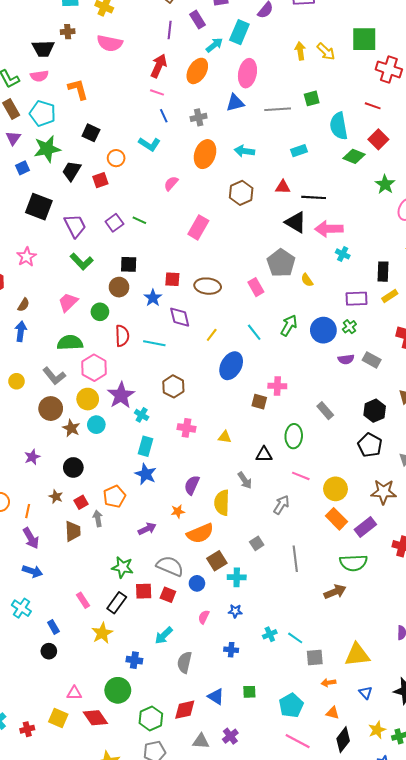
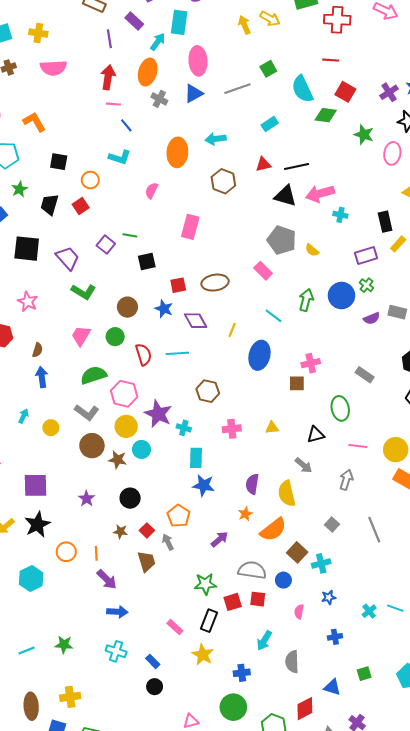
gray cross: (199, 117) -> (159, 99), moved, turned -35
green star: (47, 149) -> (19, 189), size x0.6
black square: (129, 264) -> (147, 261), moved

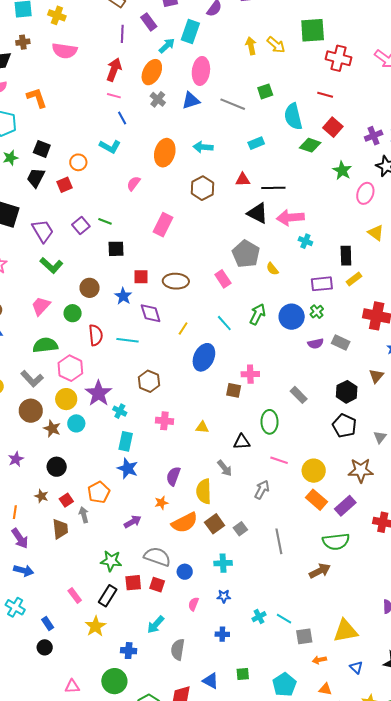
gray line: (237, 89) -> (233, 104), turned 30
black square: (59, 162) -> (42, 149), moved
brown square: (297, 552) -> (215, 524), moved

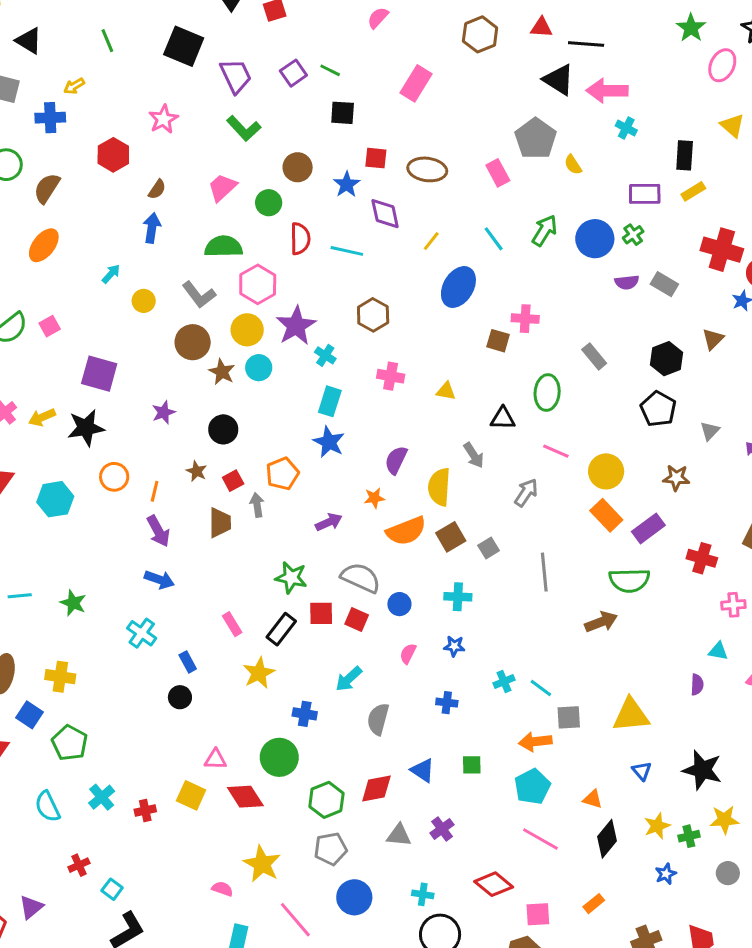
brown star: (361, 470) -> (676, 478), size x0.7
orange arrow: (319, 660) -> (535, 742), moved, size x1.5

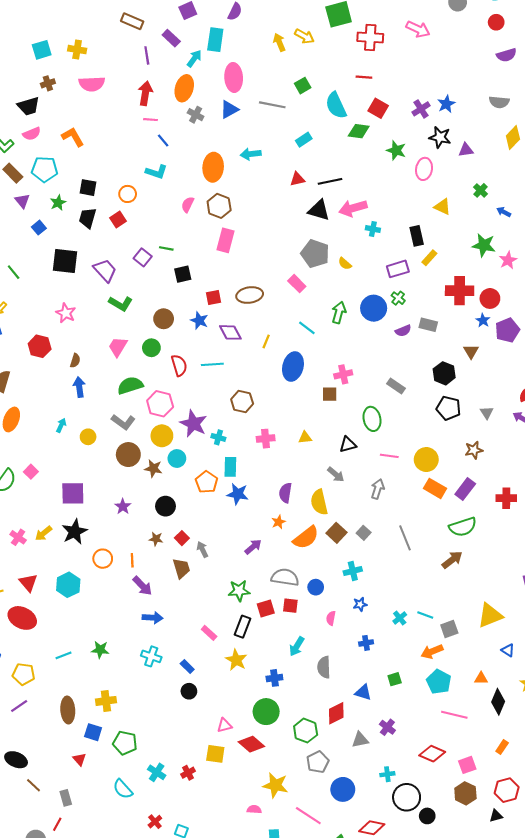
brown hexagon: (480, 34) -> (219, 206), moved
orange pentagon: (282, 474) -> (207, 482), moved

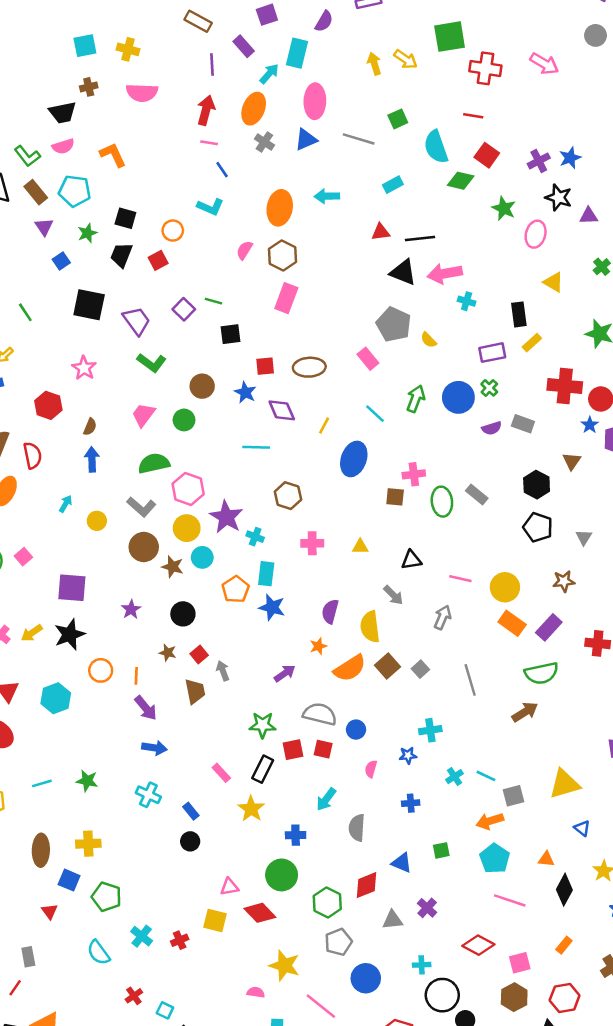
red semicircle: (179, 365) -> (33, 455), moved
green ellipse: (372, 419) -> (442, 502), moved
cyan cross: (353, 571) -> (430, 730), moved

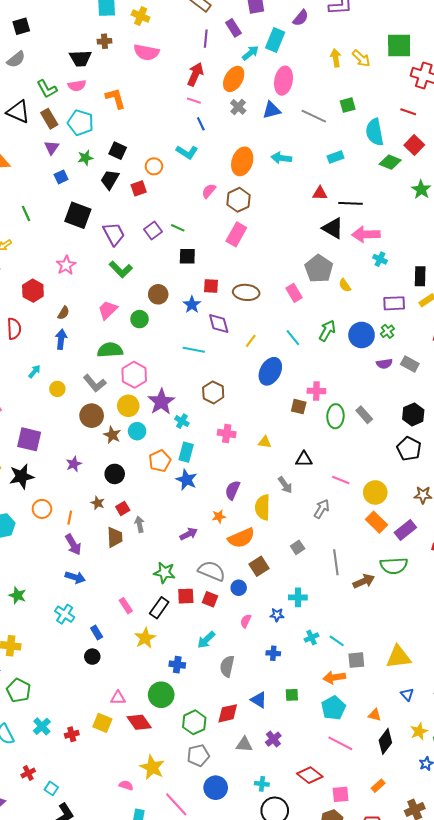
brown square: (387, 666) -> (259, 566), moved
brown arrow: (525, 712) -> (364, 581), moved

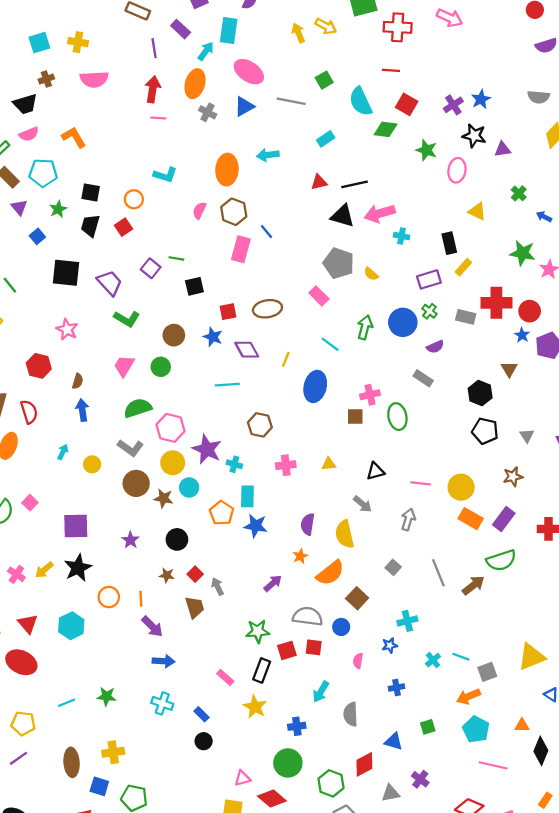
pink ellipse: (284, 81) -> (249, 72), turned -52
blue line: (201, 124) -> (266, 232), moved
gray rectangle: (410, 364) -> (466, 317), moved
gray rectangle: (364, 415) -> (423, 378), moved

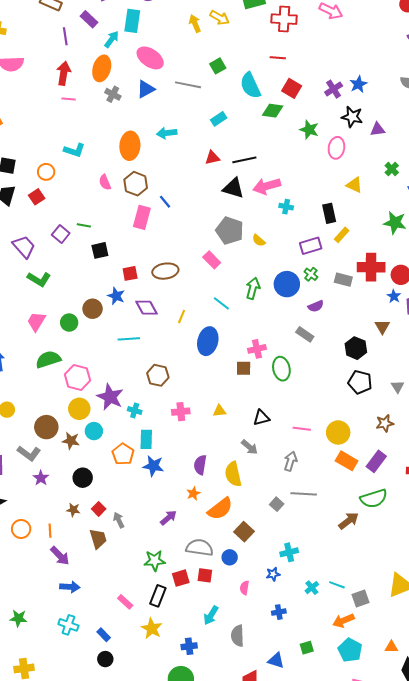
pink semicircle: (199, 210) -> (105, 182), turned -49
brown circle: (174, 335) -> (93, 309), moved
gray L-shape: (130, 448) -> (29, 453), moved
gray line: (438, 573) -> (304, 494), moved, turned -65

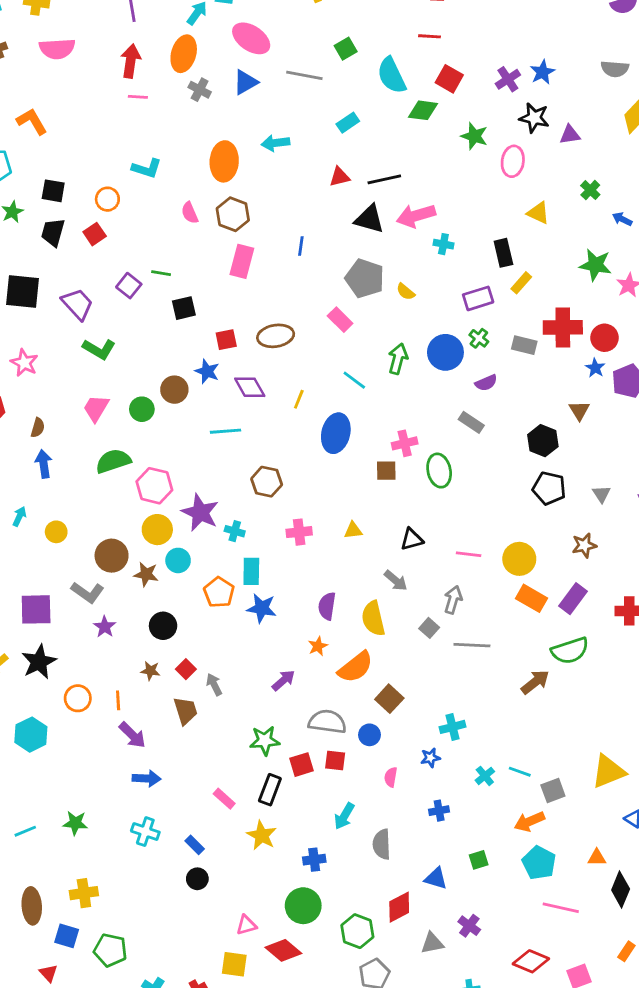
blue line: (165, 202) -> (301, 246), moved, turned 48
gray square: (277, 504) -> (429, 628), moved

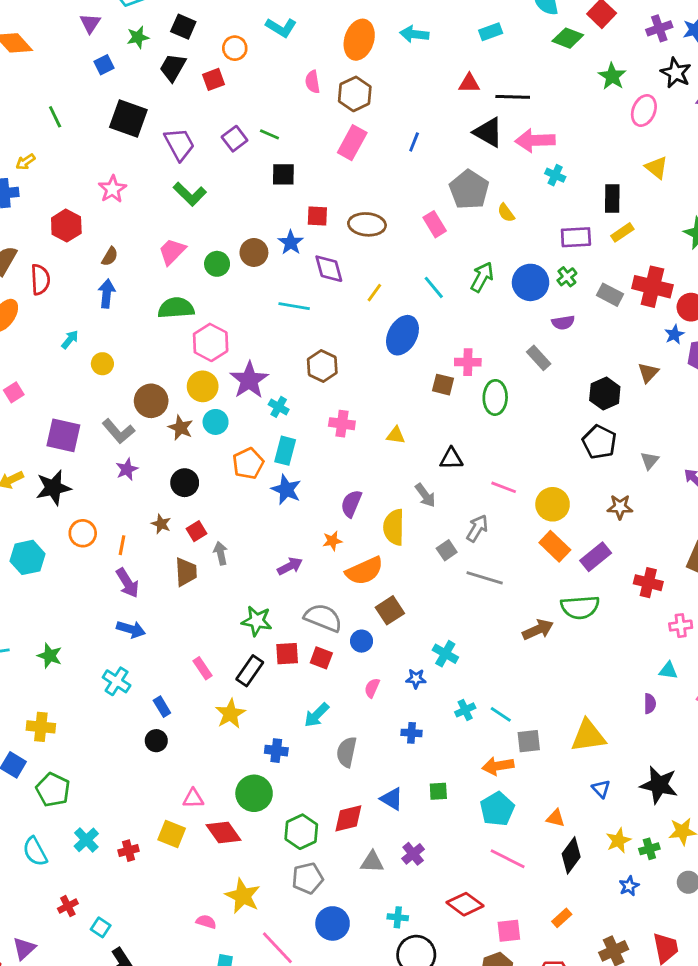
cyan cross: (453, 727) -> (445, 654), turned 30

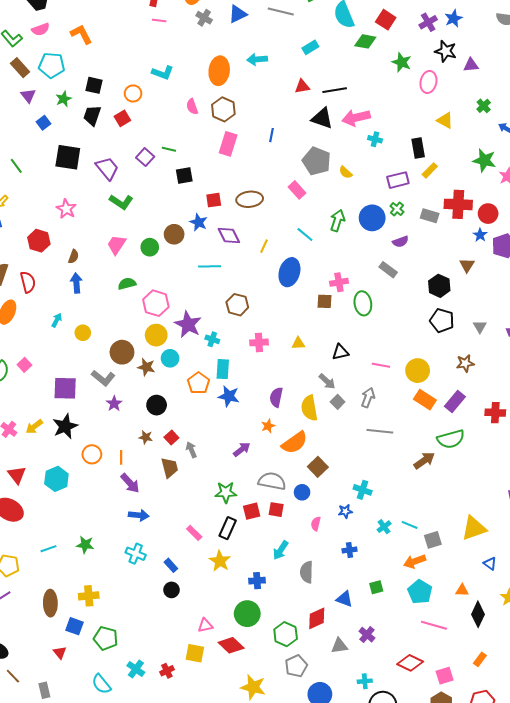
green semicircle: (176, 308) -> (127, 284), size x0.7
gray square: (447, 550) -> (338, 402), moved

